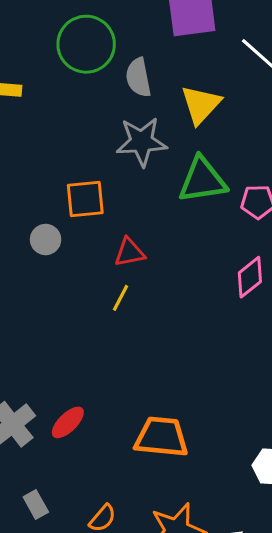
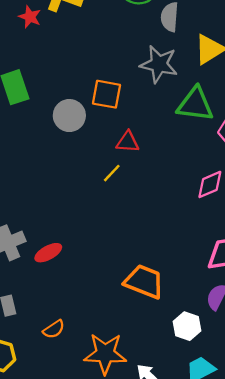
gray circle: (46, 240) -> (69, 116), size x1.4
orange trapezoid: (161, 437) -> (144, 282), moved

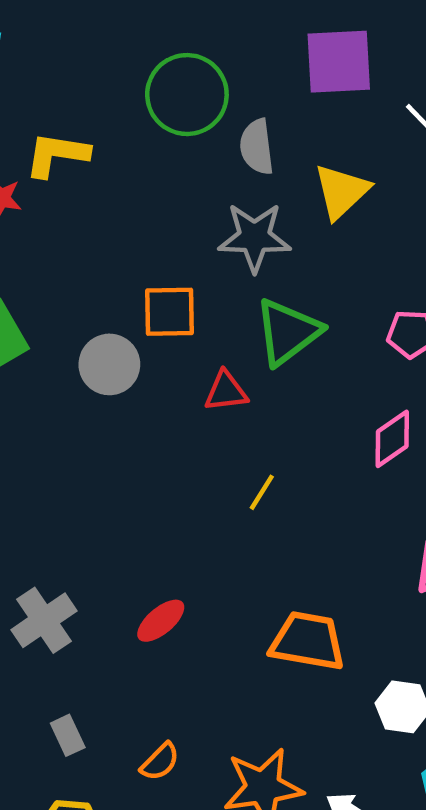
green triangle: (195, 104) -> (288, 332), moved, turned -33
yellow line: (112, 173) -> (262, 492), moved
red ellipse: (48, 253) -> (161, 621), moved

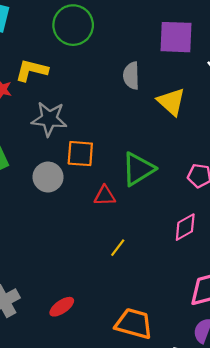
green circle: (187, 95) -> (73, 25), moved
yellow triangle: (341, 191) -> (171, 102), turned -40
gray star: (254, 237) -> (49, 119), moved

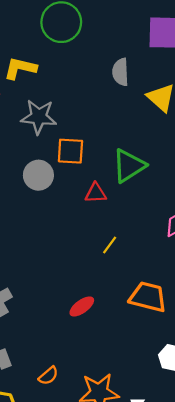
red ellipse: (62, 307) -> (82, 306), moved
orange trapezoid: (134, 324) -> (148, 297), moved

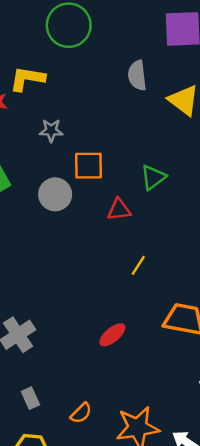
gray star: (39, 117) -> (51, 130), size x0.6
green triangle: (129, 166) -> (153, 177), size x0.7

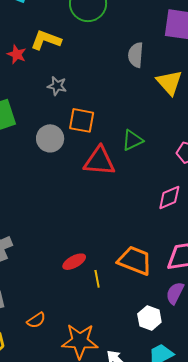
red triangle: (119, 210) -> (100, 161), size x1.6
yellow line: (138, 265) -> (97, 279), moved, turned -54

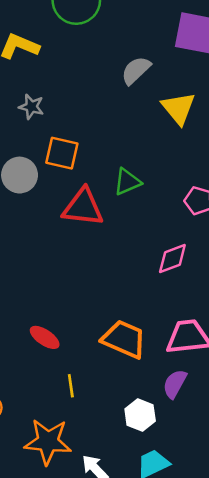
gray semicircle: (136, 55) -> (136, 70), turned 40
red ellipse: (74, 262) -> (45, 337), turned 60
yellow line: (97, 279) -> (71, 386), moved

